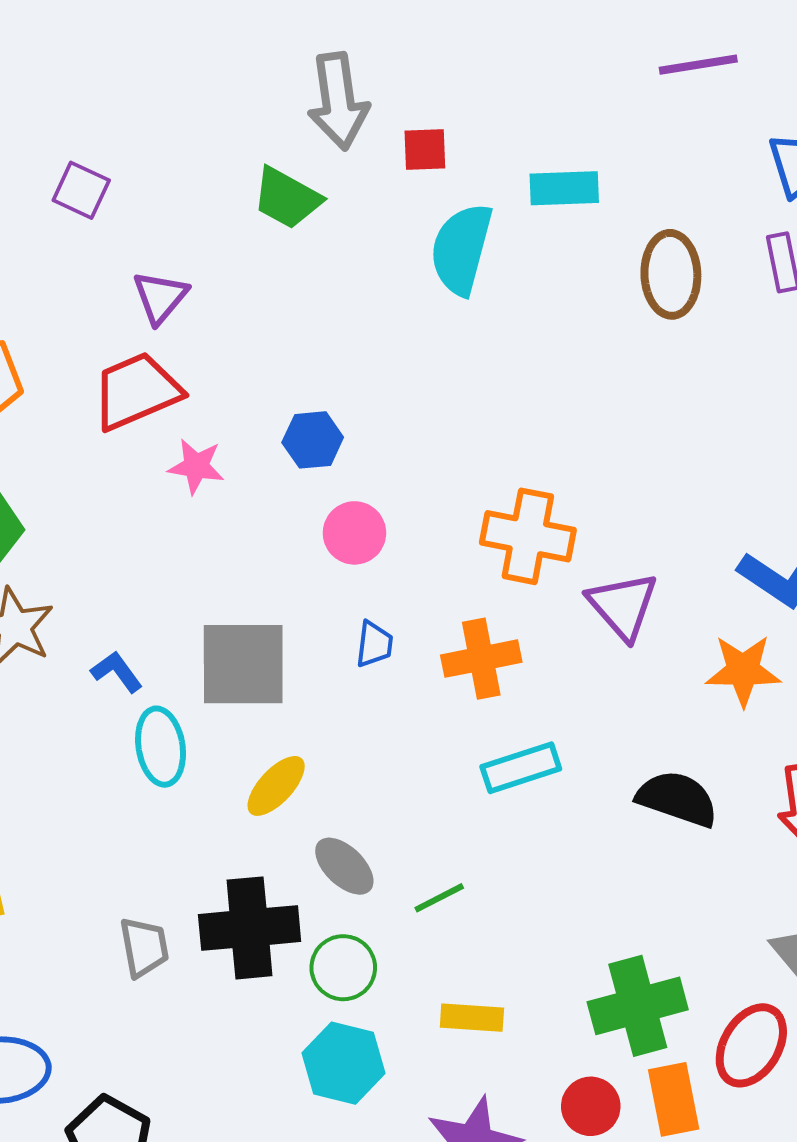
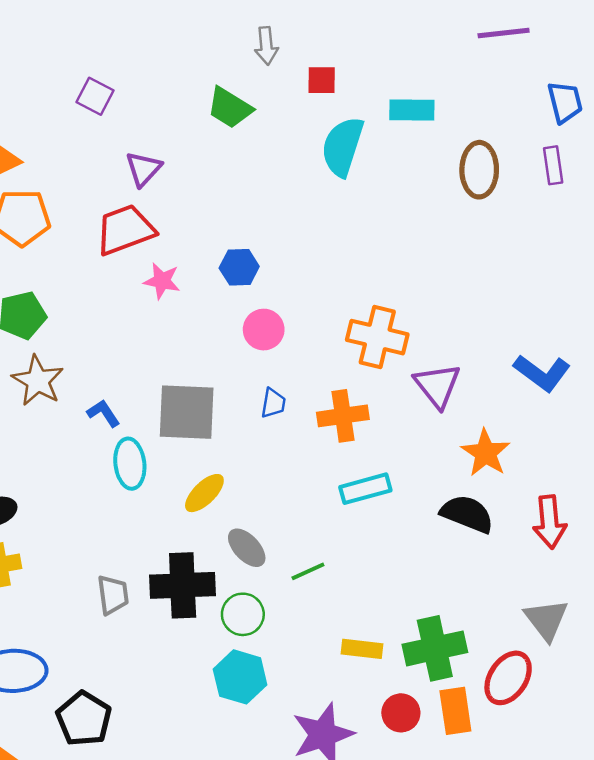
gray arrow: (338, 101) -> (266, 46), size x0.6
orange star: (743, 670) -> (486, 453), moved, turned 30
yellow rectangle: (472, 1018) -> (362, 649), moved

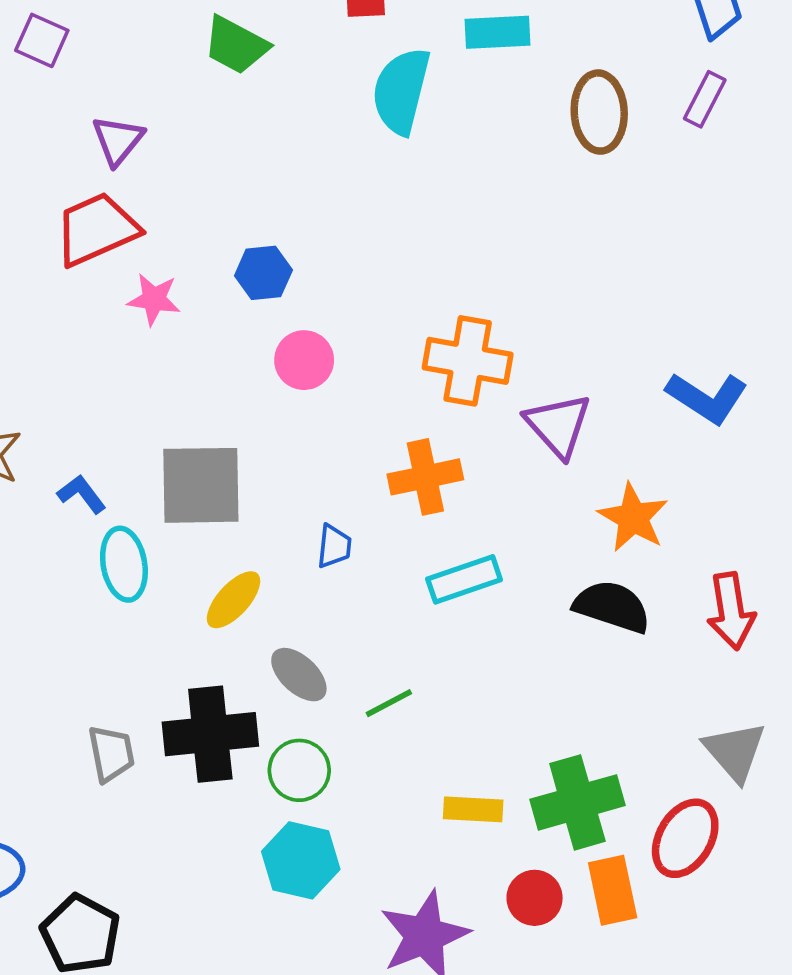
purple rectangle: (553, 165) -> (705, 99), turned 39
blue trapezoid: (273, 403) -> (334, 546), moved

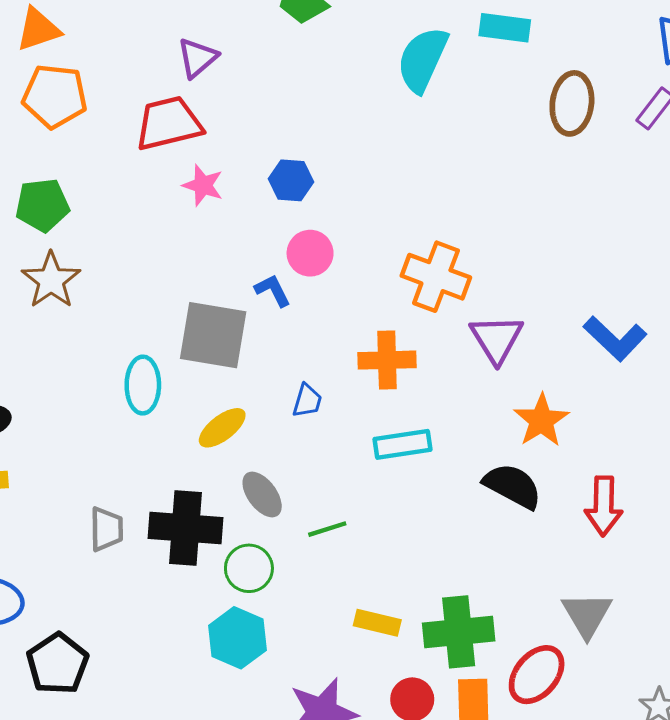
blue L-shape: (82, 494) -> (273, 290), moved

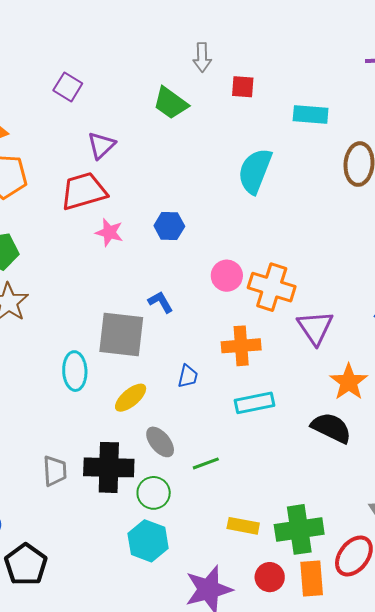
cyan semicircle: (422, 59) -> (255, 171), moved
pink circle: (310, 253) -> (227, 276), moved

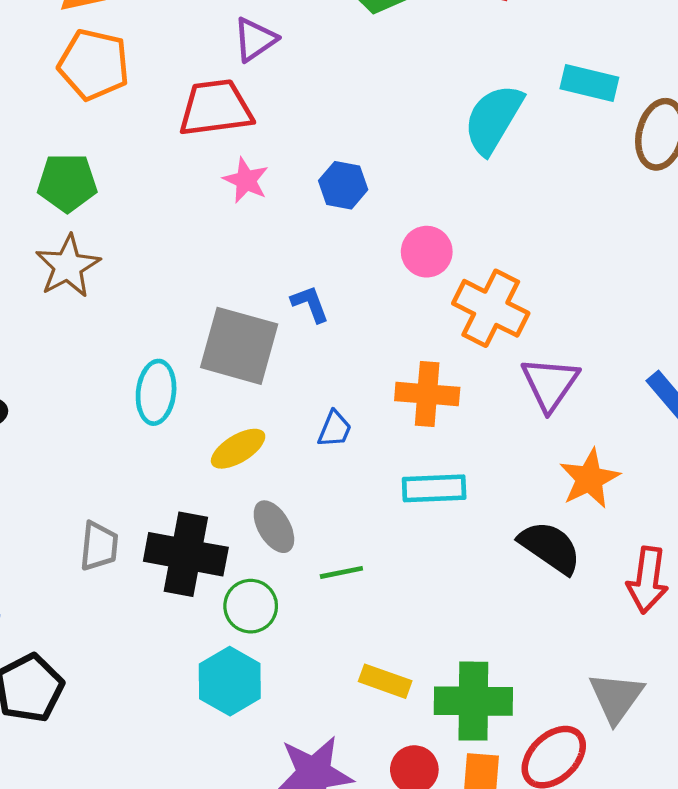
cyan rectangle: (311, 115) -> (589, 83), moved
pink circle: (227, 276) -> (427, 252), moved

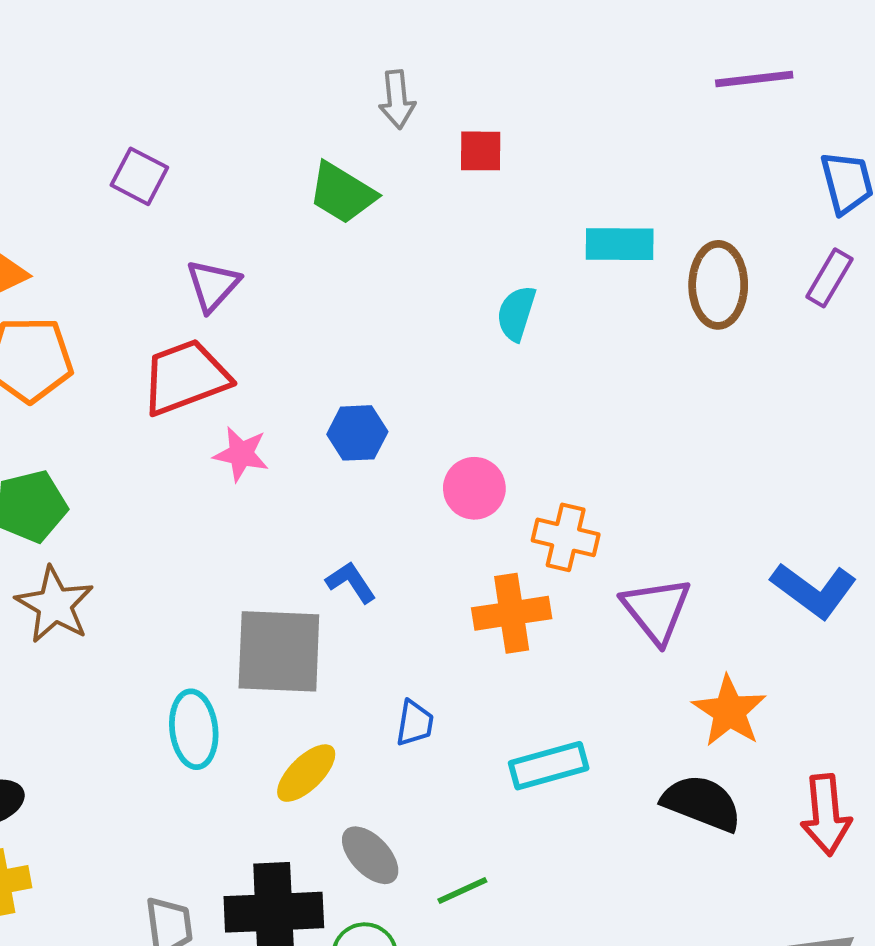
cyan semicircle: (493, 119) -> (516, 313), size x0.6
orange cross: (491, 308) -> (566, 537), size x0.7
orange cross: (427, 394) -> (512, 613), moved

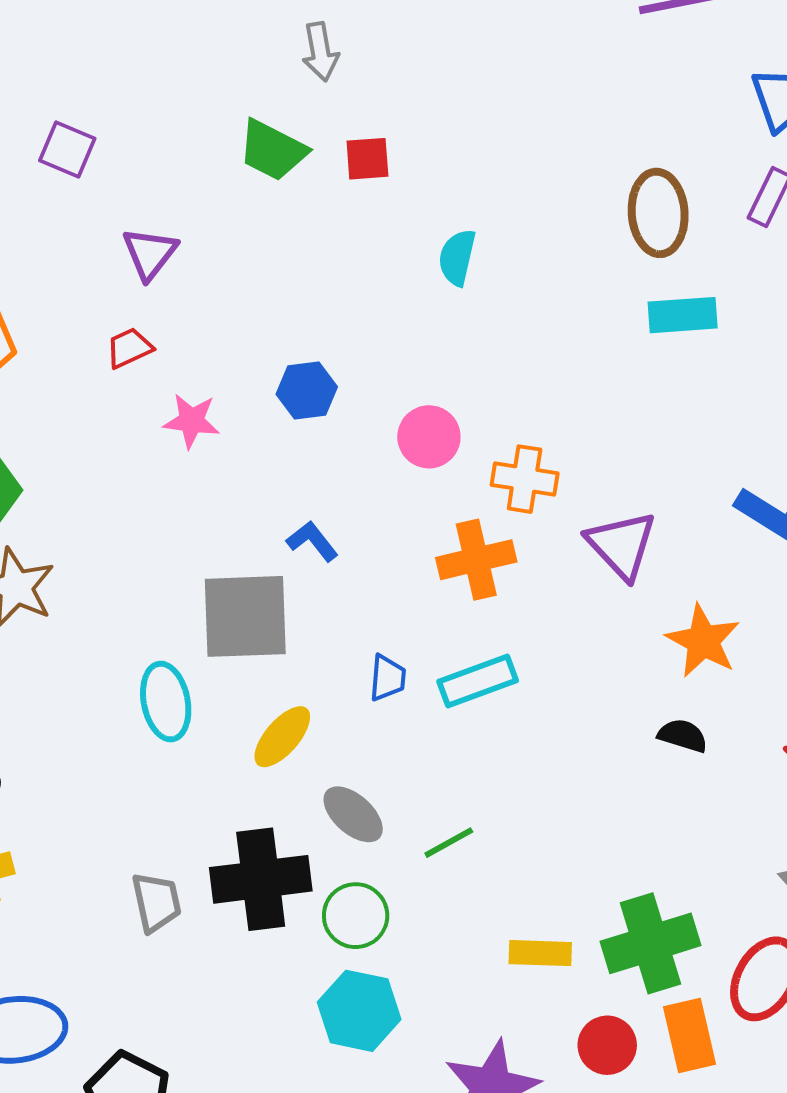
red square: (481, 151) -> (367, 159), moved
cyan rectangle: (620, 244) -> (683, 315), moved
red trapezoid: (185, 377) -> (129, 348), size x0.5
cyan rectangle: (549, 766) -> (478, 681), moved
black semicircle: (702, 803) -> (683, 736), size x0.6

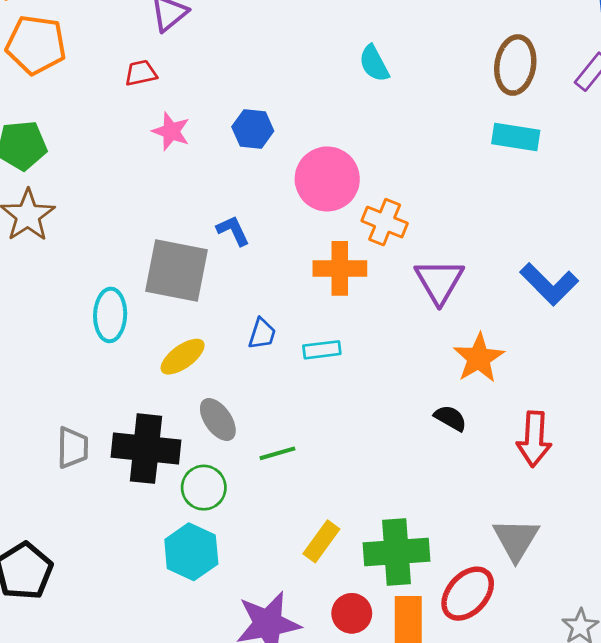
cyan semicircle: (457, 257) -> (374, 63), turned -54
pink circle: (429, 437) -> (327, 179), size x1.5
cyan rectangle: (478, 681) -> (322, 350), size x0.7
yellow rectangle: (540, 953) -> (321, 541), turned -69

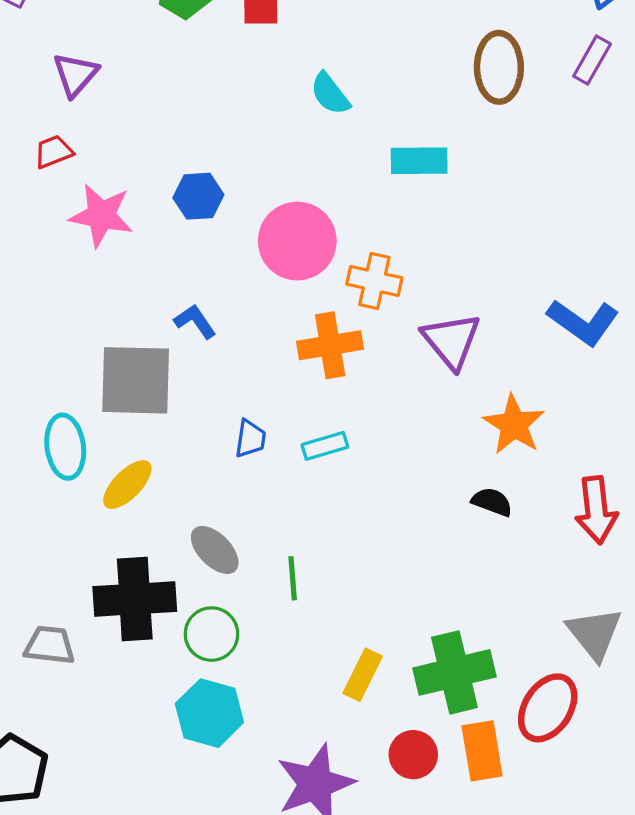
pink star: (171, 131) -> (101, 215), size x1.4
cyan rectangle: (516, 137) -> (419, 161), moved
yellow ellipse: (183, 357) -> (127, 485), moved
gray trapezoid: (73, 448) -> (50, 645), moved, turned -75
green line: (277, 453) -> (293, 578), turned -69

